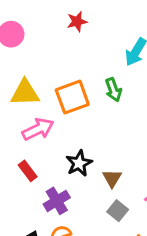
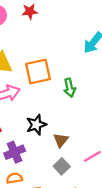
red star: (77, 22) -> (30, 11), moved
green arrow: (113, 90) -> (70, 88), moved

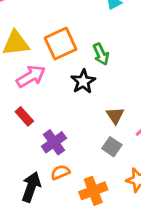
black star: (36, 125) -> (83, 81), moved
brown triangle: (61, 140) -> (115, 116), moved

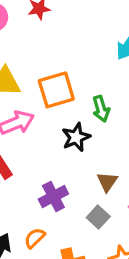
purple cross: (54, 142) -> (53, 196), moved
orange semicircle: (60, 172) -> (35, 238), turned -30

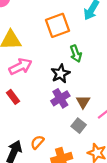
orange square: (56, 90) -> (58, 25), moved
purple cross: (53, 196) -> (60, 98), moved

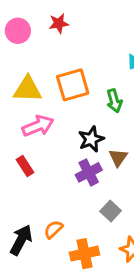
orange square: (58, 25) -> (73, 85), moved
green arrow: (76, 54) -> (114, 101), moved
brown triangle: (83, 102) -> (118, 157), moved

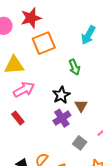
red star: (59, 23) -> (31, 18), size x1.5
orange square: (73, 85) -> (44, 43), moved

